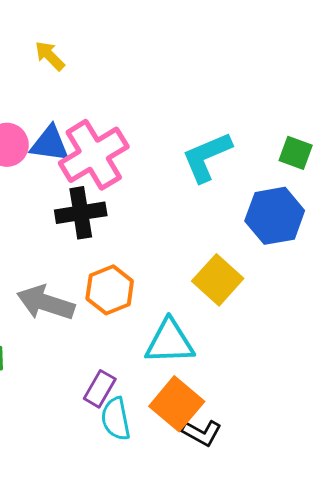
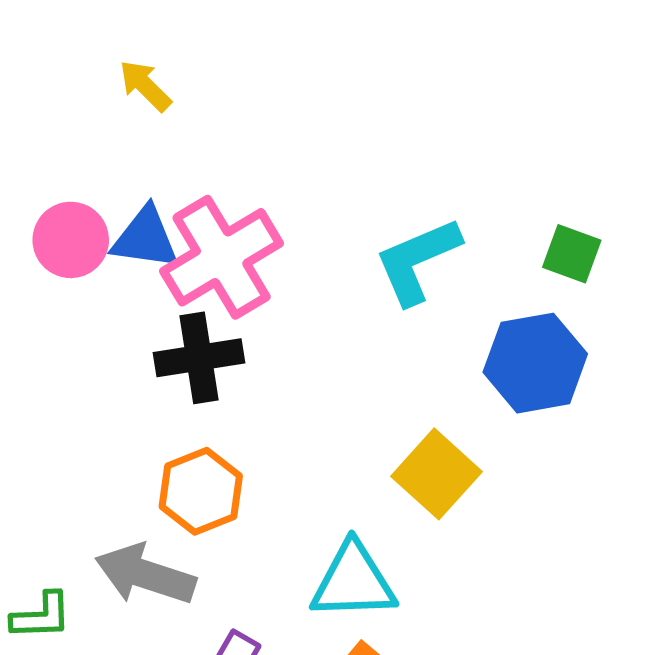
orange hexagon: (110, 290) -> (201, 491), moved
gray arrow: (46, 303) -> (145, 575), moved

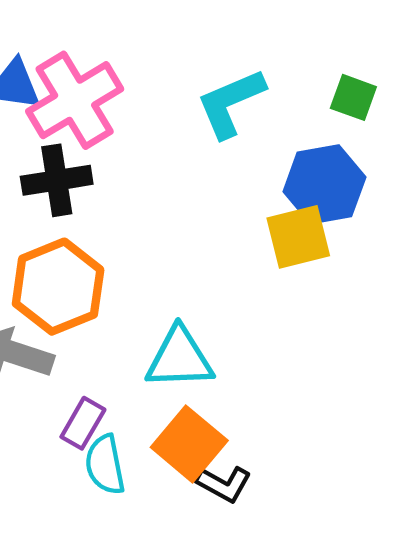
yellow square: (437, 474) -> (298, 237), moved, turned 34
orange hexagon: (201, 491) -> (58, 287), size x1.4

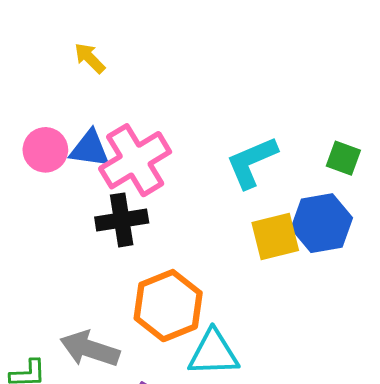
yellow square: (298, 237) -> (275, 236), moved
orange hexagon: (58, 287) -> (168, 306), moved

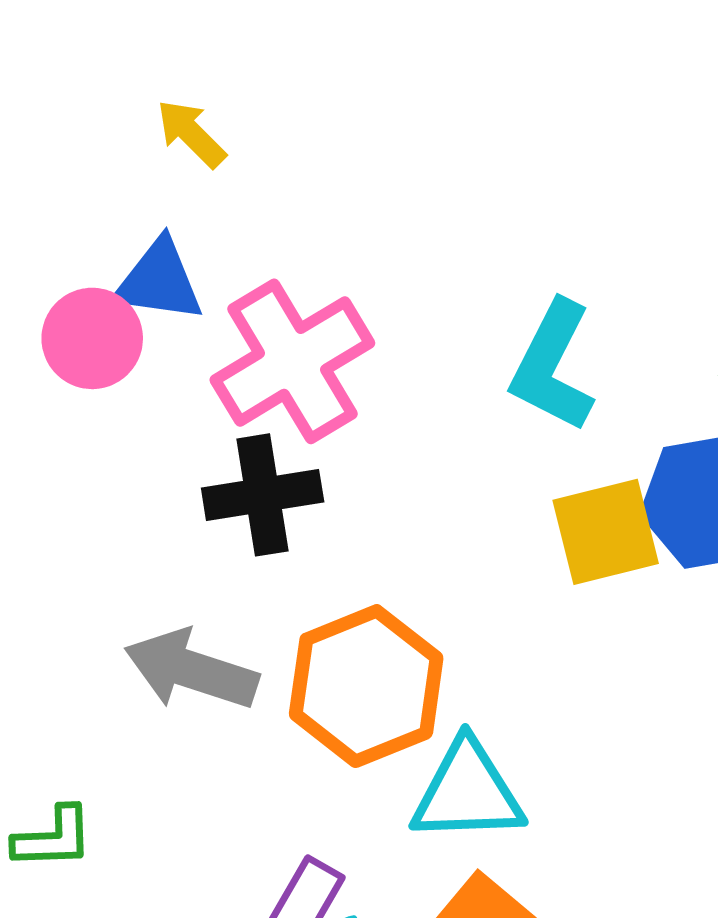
blue triangle: (90, 149) -> (159, 281), moved
cyan L-shape: (252, 162) -> (553, 366), turned -40
gray arrow: (90, 349) -> (191, 670), moved

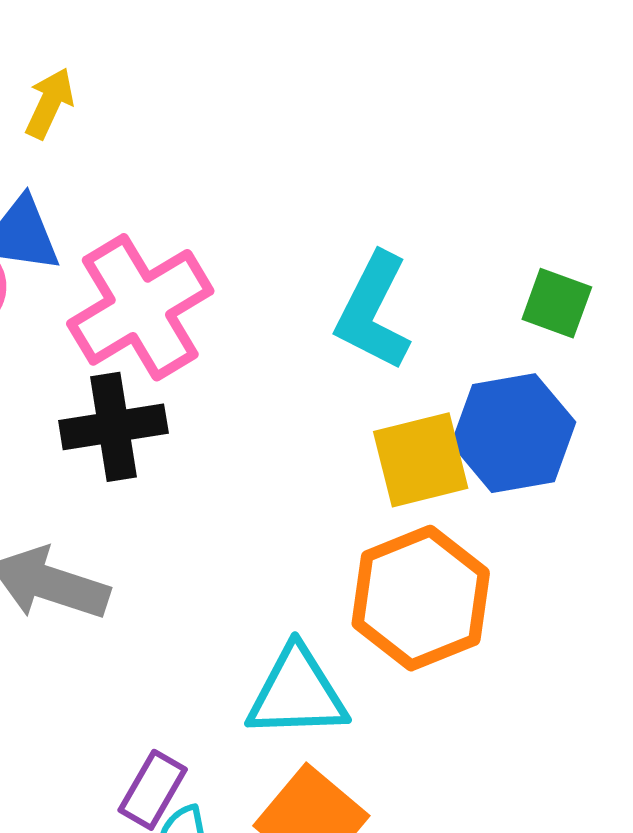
yellow arrow: (191, 134) -> (50, 103), turned 70
orange hexagon: (366, 686) -> (421, 598), moved

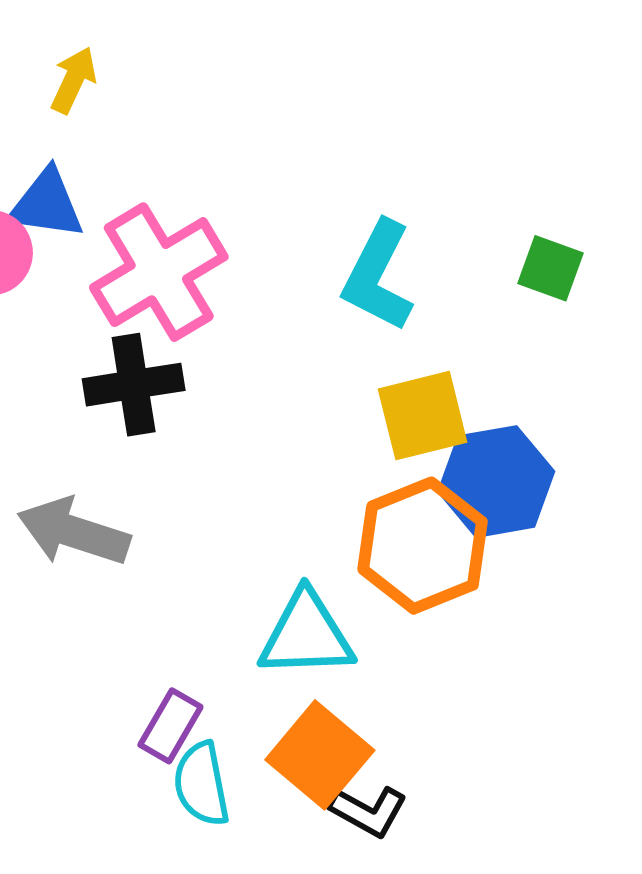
blue hexagon: (514, 433) -> (496, 482), moved

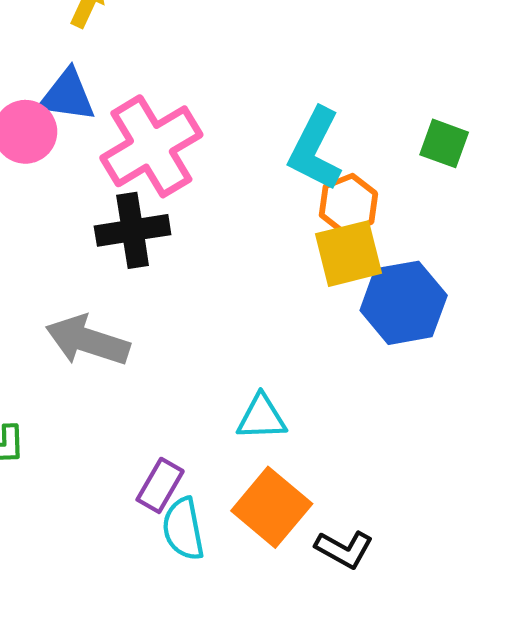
orange hexagon: (423, 546) -> (348, 204), moved, size x0.6
cyan triangle: (306, 635) -> (262, 417), size x0.7
black L-shape: (368, 811) -> (344, 549), moved

